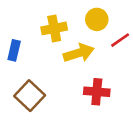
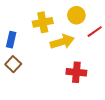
brown square: (30, 96) -> (13, 64), moved, size x0.7

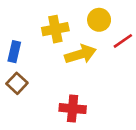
red cross: (76, 72) -> (73, 109), moved

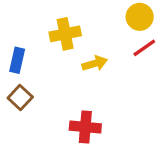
yellow circle: (99, 20) -> (140, 17), moved
yellow arrow: (81, 54) -> (95, 63), size x0.7

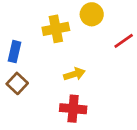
yellow circle: (140, 17) -> (92, 14), moved
yellow arrow: (95, 63) -> (74, 74), moved

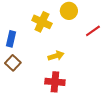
yellow cross: (56, 29) -> (42, 22), turned 36

